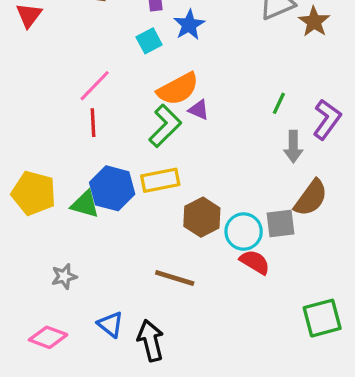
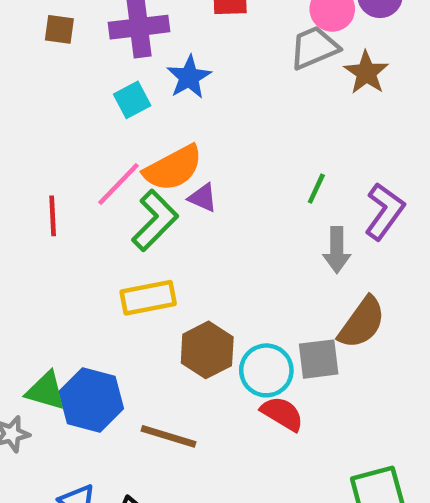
pink line: (95, 86) -> (119, 184), moved
blue hexagon: (112, 188) -> (91, 400), moved
green triangle: (85, 204) -> (46, 391), moved

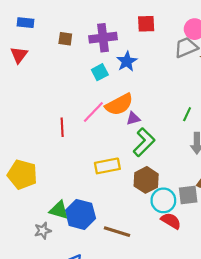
purple triangle: (203, 198) -> (133, 119), turned -40
green L-shape: (155, 220) -> (144, 142), moved
brown hexagon: (207, 350) -> (146, 180), moved

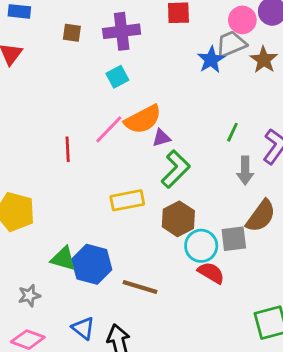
blue star: (127, 61) -> (211, 60), moved
gray star: (43, 231) -> (29, 296), moved

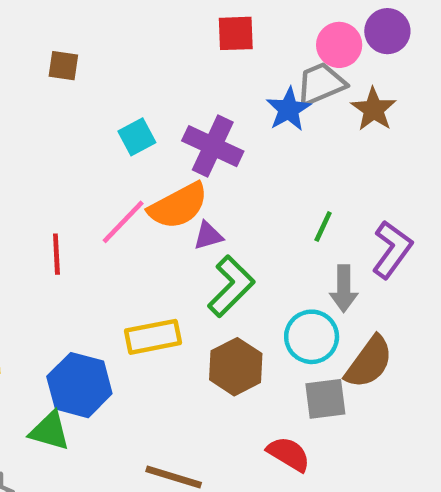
purple cross: (122, 31) -> (213, 146), moved, turned 32
cyan circle: (201, 246) -> (312, 337), moved
blue hexagon: (92, 264) -> (79, 385), moved

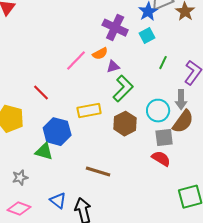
cyan square: (137, 137) -> (147, 36), moved
orange semicircle: (178, 206) -> (100, 54), size x0.6
red line: (56, 254) -> (41, 93), moved, turned -42
gray arrow: (344, 289) -> (181, 100), moved
red semicircle: (289, 454) -> (161, 159), moved

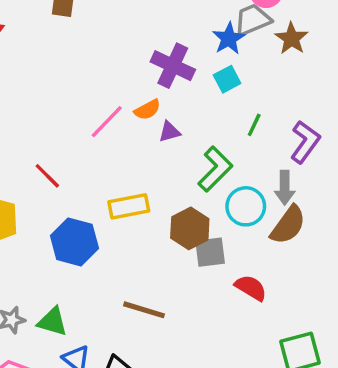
green L-shape: (123, 89) -> (215, 169), moved
gray square: (164, 138) -> (210, 252), moved
green triangle: (44, 152) -> (52, 322), moved

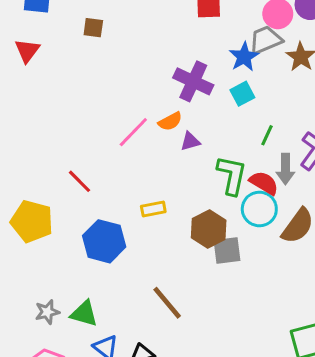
green L-shape: (215, 169) -> (232, 175), turned -33
gray arrow: (285, 188) -> (285, 169), moved
yellow rectangle: (129, 206) -> (153, 209), size x0.7
red semicircle: (251, 288) -> (264, 183), moved
brown line: (144, 310) -> (167, 303), turned 33

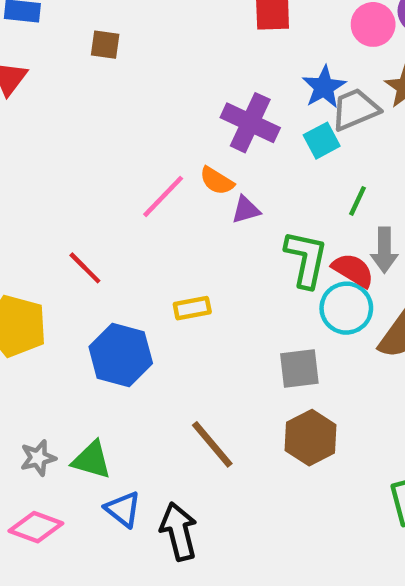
gray trapezoid: (265, 40) -> (355, 109), moved
orange semicircle: (170, 121) -> (217, 181), turned 60
brown hexagon: (209, 229) -> (311, 438), moved

